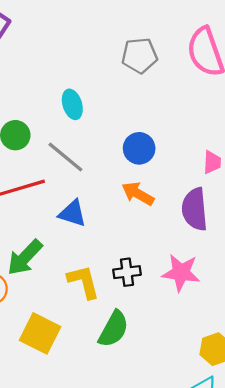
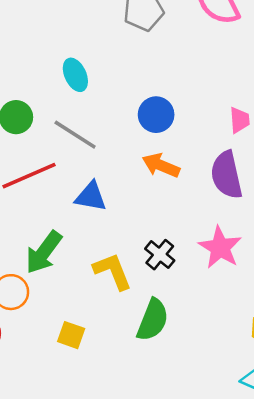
black cross: (127, 272) -> (160, 255), turned -36
pink star: (181, 273) -> (220, 248), turned 30
yellow square: (40, 333) -> (71, 335), size x0.6

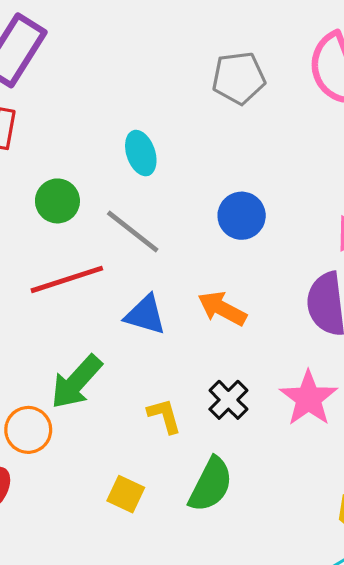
orange arrow: (161, 165) -> (222, 309), moved
yellow L-shape: (113, 271) -> (164, 416), size x0.7
yellow square: (71, 335) -> (126, 494), moved

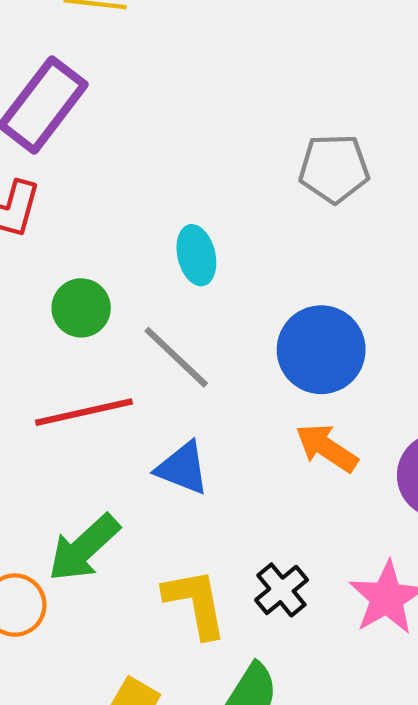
blue circle: (242, 216) -> (321, 350), size x1.4
orange arrow: (222, 309) -> (327, 448), moved
yellow L-shape: (164, 416) -> (195, 603), size x1.5

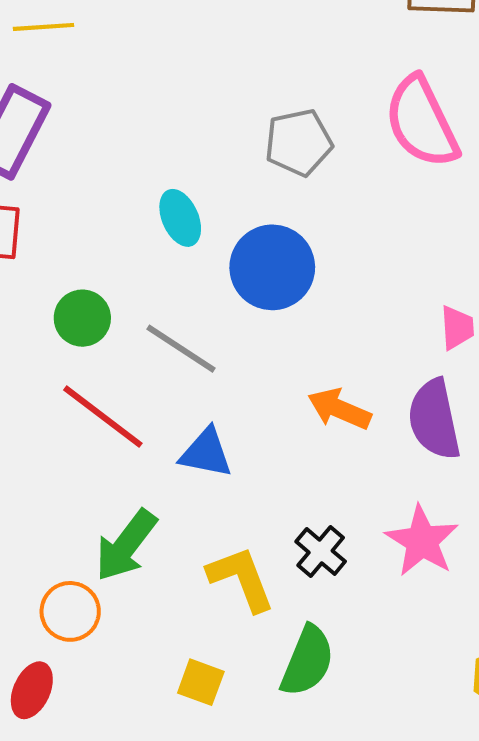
cyan ellipse: (196, 255) -> (180, 218), moved
blue circle: (321, 350) -> (272, 267), moved
red line: (84, 412) -> (103, 417), turned 60

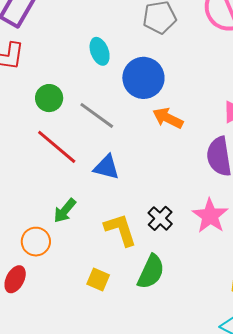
orange arrow: (339, 409) -> (168, 118), moved
green arrow: (126, 545) -> (65, 211), size x0.7

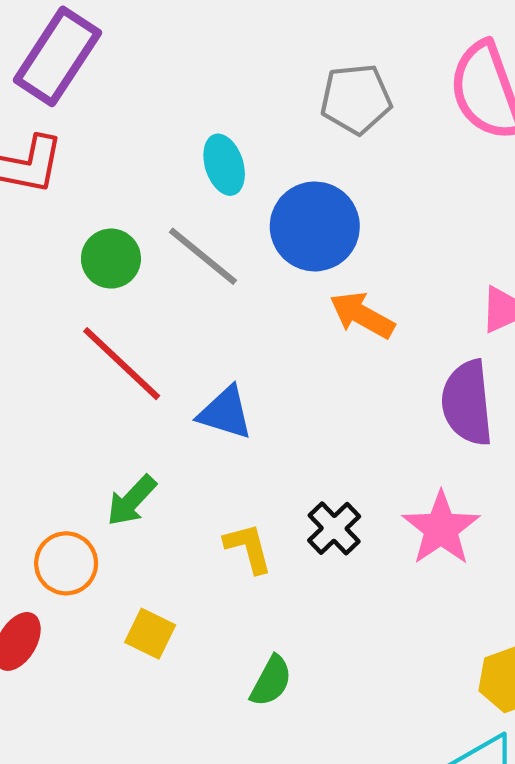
gray line: (97, 115) -> (203, 256), moved
yellow L-shape: (120, 230) -> (248, 548), size x0.7
green semicircle: (151, 272) -> (271, 681), moved, size x0.7
yellow square: (98, 280) -> (150, 634), moved

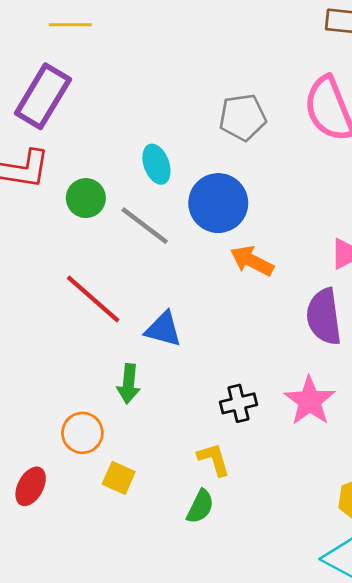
green circle: (111, 259) -> (86, 198), moved
green arrow: (132, 501) -> (129, 384), moved, turned -36
black cross: (334, 528) -> (238, 403), turned 32
yellow L-shape: (248, 548) -> (214, 459), moved
orange circle: (66, 563) -> (82, 433), moved

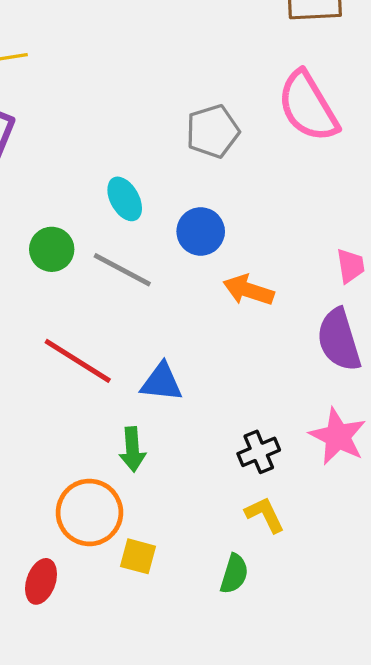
blue circle: (218, 203) -> (201, 231), size x0.7
orange circle: (82, 433) -> (89, 512), size x1.4
yellow L-shape: (214, 459) -> (265, 515), moved

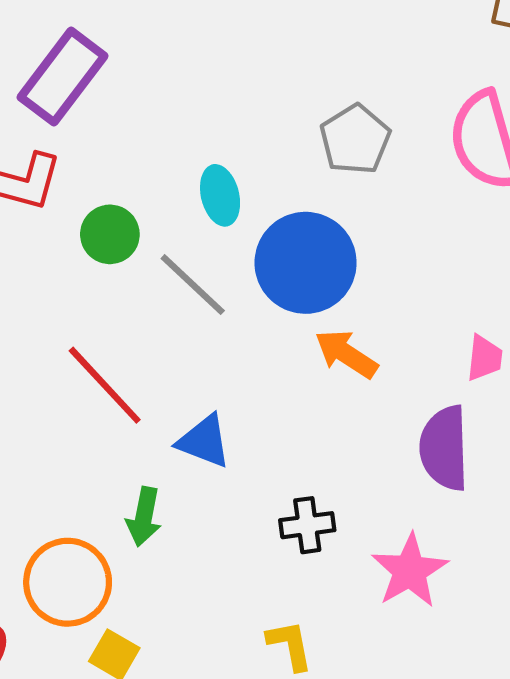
gray pentagon: (213, 131) -> (355, 139), turned -30
blue circle: (201, 231) -> (306, 263), size x1.6
black cross: (259, 452) -> (307, 525), moved

